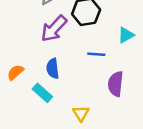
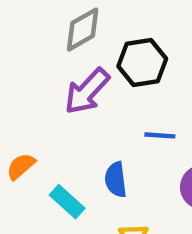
blue semicircle: (53, 68) -> (116, 180), moved

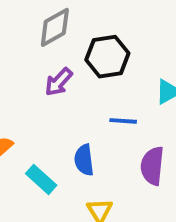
purple arrow: (87, 91) -> (59, 82), size x0.7

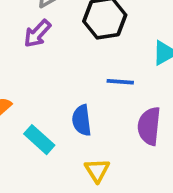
purple arrow: (59, 82) -> (37, 34), moved

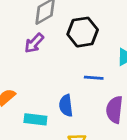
cyan rectangle: (39, 140) -> (35, 119), turned -35

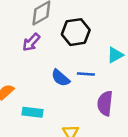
blue semicircle: (66, 106) -> (60, 78), moved, turned -42

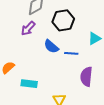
blue semicircle: (60, 78) -> (51, 46), moved

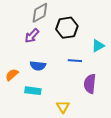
blue semicircle: (51, 46) -> (38, 66), moved, turned -35

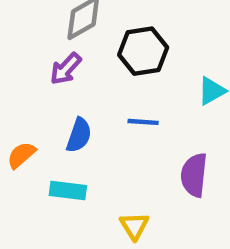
blue line: (75, 61) -> (143, 122), moved
blue semicircle: (38, 66) -> (79, 135), turned -77

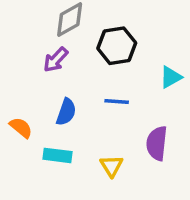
orange semicircle: (21, 155) -> (21, 128), turned 80
yellow triangle: (134, 226) -> (111, 166), moved

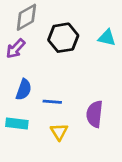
cyan triangle: (171, 77) -> (107, 38), moved, turned 42
blue line: (117, 101) -> (52, 102), moved

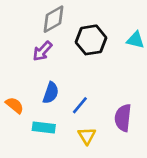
blue line: (52, 102) -> (80, 105), turned -54

